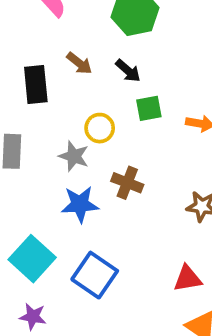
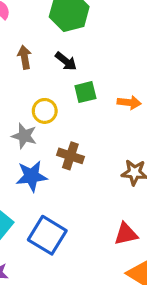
brown arrow: (79, 63) -> (25, 57), turned -135

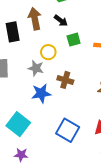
brown arrow: (25, 57) -> (35, 19), size x1.5
blue square: (47, 235) -> (68, 130), moved

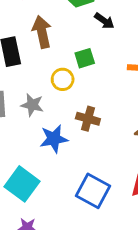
black arrow: (61, 21) -> (104, 21), moved
green square: (74, 40) -> (85, 58), moved
gray star: (36, 68) -> (32, 105), moved

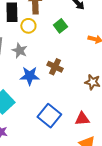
green square: (85, 58) -> (60, 26), turned -32
yellow circle: (63, 79) -> (28, 26), moved

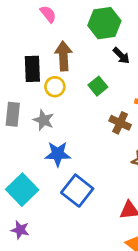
brown cross: (55, 67) -> (120, 123), moved
blue square: (49, 116) -> (77, 191), moved

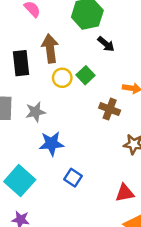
yellow circle: (55, 87) -> (62, 78), moved
gray star: (44, 120) -> (35, 112), turned -30
blue square: (77, 191) -> (73, 178), size x0.6

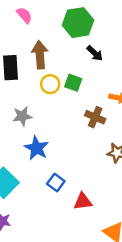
green square: (86, 75) -> (73, 83), turned -30
blue star: (52, 144) -> (36, 148), turned 30
red triangle: (125, 193) -> (83, 202), moved

